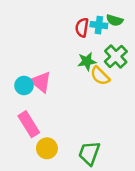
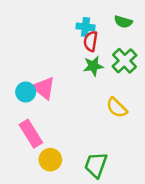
cyan cross: (99, 25) -> (85, 27), moved
red semicircle: (82, 28) -> (91, 41), moved
yellow semicircle: (100, 76) -> (117, 108), moved

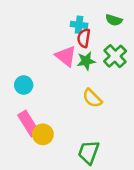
pink triangle: (44, 88) -> (66, 56), moved
yellow semicircle: (117, 108) -> (92, 98), moved
yellow circle: (50, 160) -> (43, 134), moved

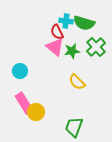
green semicircle: (114, 20) -> (84, 23), moved, size x1.5
red semicircle: (84, 38) -> (57, 32), moved, turned -35

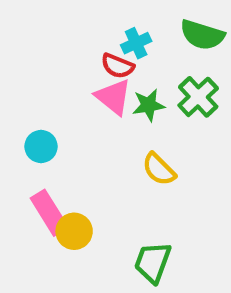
cyan cross: (66, 21) -> (136, 43), turned -32
green semicircle: (84, 23) -> (202, 35), moved
red semicircle: (57, 32) -> (118, 66), turned -42

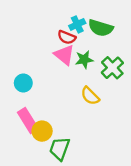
green semicircle: (202, 35) -> (101, 28), moved
green cross: (198, 97) -> (112, 68), moved
green trapezoid: (153, 262) -> (60, 149), moved

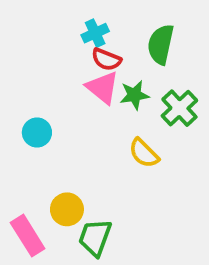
cyan cross: (77, 24) -> (95, 33), moved
green semicircle: (101, 28) -> (161, 44), turned 85
pink rectangle: (28, 120) -> (28, 236), moved

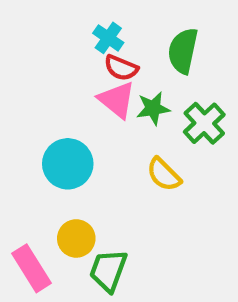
cyan cross: (95, 33) -> (108, 38), turned -30
cyan circle: (37, 132) -> (68, 164), moved, size x1.5

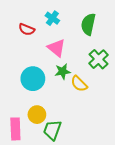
red semicircle: (121, 68) -> (27, 29), moved
green star: (153, 108) -> (63, 71), moved
pink rectangle: (31, 268) -> (15, 129), turned 30

